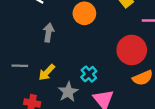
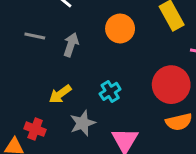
gray line: (20, 66) -> (35, 36), moved
cyan cross: (89, 74) -> (110, 91), moved

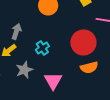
gray arrow: (71, 45) -> (16, 31), moved

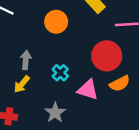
gray star: (24, 70) -> (55, 113), moved
pink triangle: (53, 81) -> (88, 90), moved, turned -30

